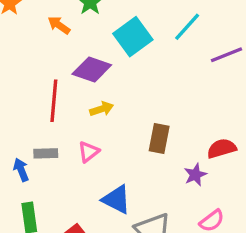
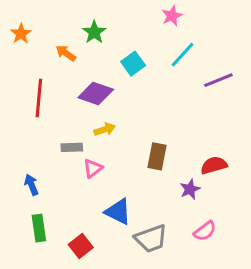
cyan square: (133, 37) -> (133, 64), size x0.7
red line: (54, 101) -> (39, 98), moved
gray rectangle: (46, 153) -> (72, 147), moved

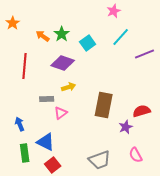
green star: (94, 32) -> (62, 34), moved
brown rectangle: (157, 156) -> (104, 105), size x1.4
blue triangle: (118, 212) -> (46, 142), moved
pink semicircle: (205, 231) -> (136, 155), turned 98

